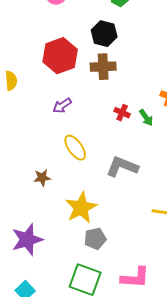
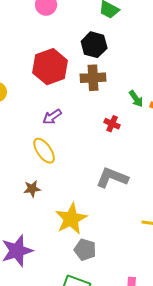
green arrow: (146, 118) -> (136, 99), moved
yellow ellipse: (75, 148) -> (44, 151), moved
gray pentagon: (95, 239) -> (85, 250), turned 30

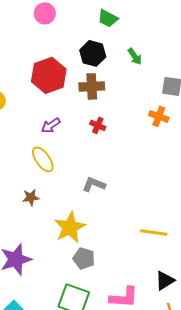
green arrow: (136, 99) -> (135, 56), moved
red cross: (112, 124) -> (98, 125), moved
gray L-shape: (112, 178) -> (94, 184), moved, size x0.7

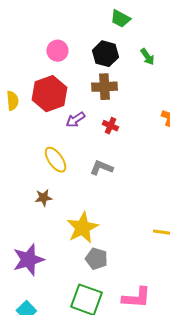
pink circle: (45, 13) -> (57, 51), moved
red hexagon: (49, 75) -> (49, 94), moved
purple arrow: (51, 125) -> (75, 120), moved
gray L-shape: (94, 184) -> (101, 168), moved

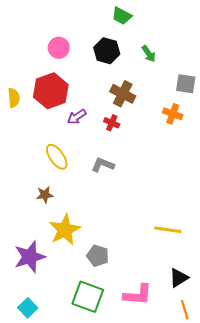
brown cross: (104, 87) -> (123, 94), moved, turned 30
yellow star: (82, 228) -> (65, 230), moved

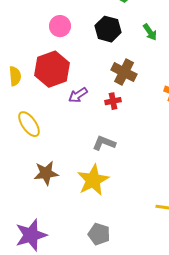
red cross: (112, 123) -> (113, 101), turned -35
yellow ellipse: (57, 157) -> (29, 124), moved
brown star: (45, 195) -> (46, 173), size x1.4
yellow star: (65, 230) -> (93, 180), moved

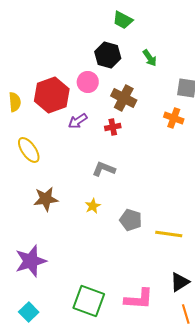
pink circle: (60, 26) -> (88, 82), moved
yellow star: (93, 180) -> (93, 206), size x0.5
gray pentagon: (99, 234) -> (131, 220), moved

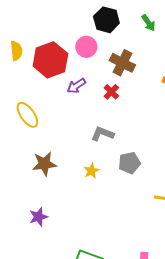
yellow semicircle: (15, 102) -> (16, 51), moved
red cross: (113, 127) -> (111, 92), turned -35
gray pentagon: (131, 220) -> (129, 163), moved, turned -30
purple star: (31, 261) -> (38, 217), moved, size x0.6

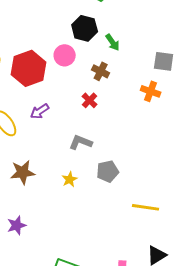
green arrow: (148, 23) -> (113, 42), moved
brown cross: (122, 63) -> (101, 71), size x0.7
purple arrow: (76, 86) -> (40, 111), moved

